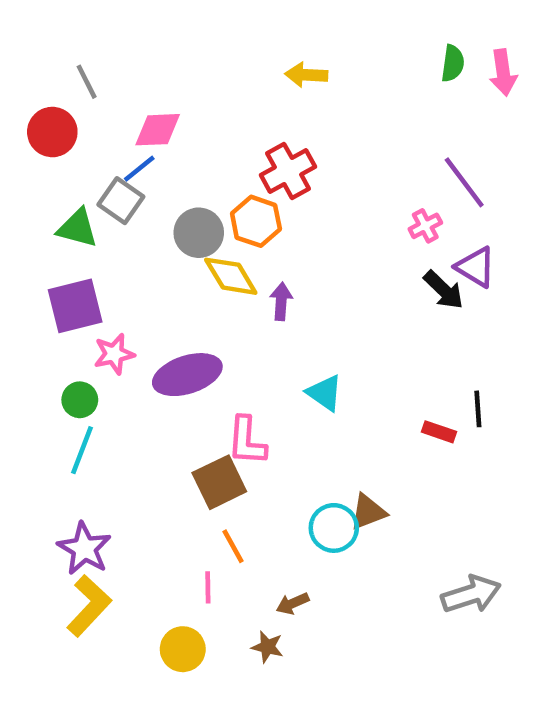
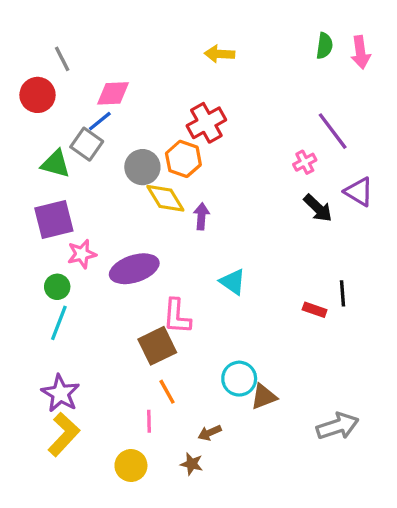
purple triangle: (476, 267) -> (359, 192), moved
brown triangle: (368, 512) -> (264, 397), moved

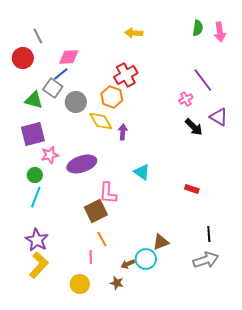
gray circle: (142, 167) -> (76, 102), moved
black line: (342, 293) -> (209, 234), moved
cyan circle: (239, 379) -> (146, 259), moved

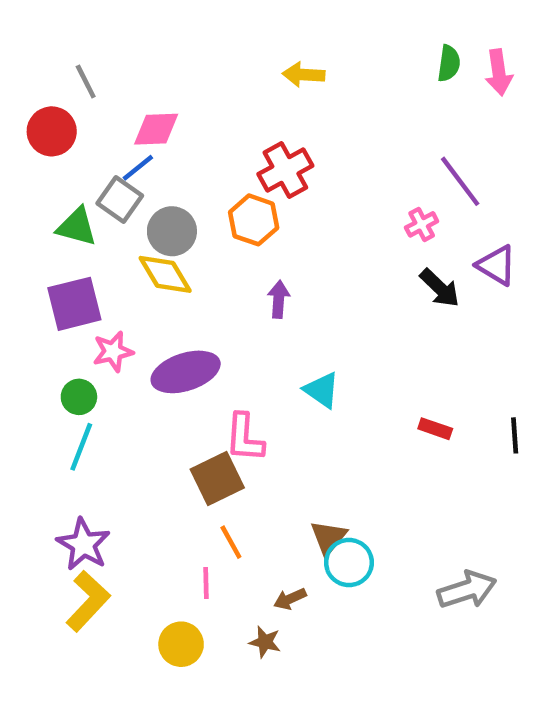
yellow diamond: (101, 121) -> (165, 274), moved
black line: (209, 234) -> (515, 435), moved
brown triangle: (161, 242) -> (329, 538), moved, turned -30
cyan circle: (146, 259) -> (349, 563), moved

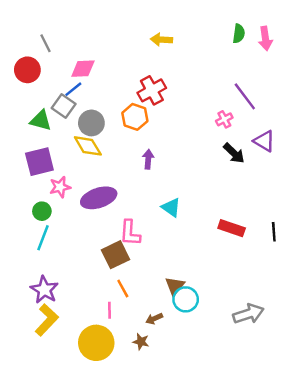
red rectangle: (435, 429) -> (232, 228), size x1.5
yellow circle: (181, 644) -> (96, 343), size x1.5

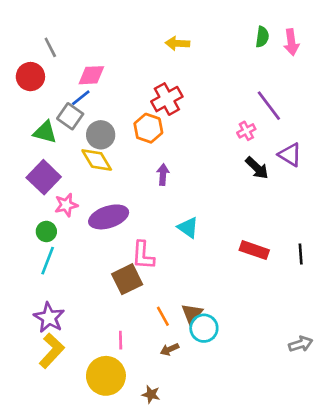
purple square: (39, 162) -> (44, 177), turned -32
orange line: (123, 288) -> (163, 316), moved
gray arrow: (248, 314) -> (301, 344), moved, size x0.7
brown star: (141, 342) -> (151, 394), moved

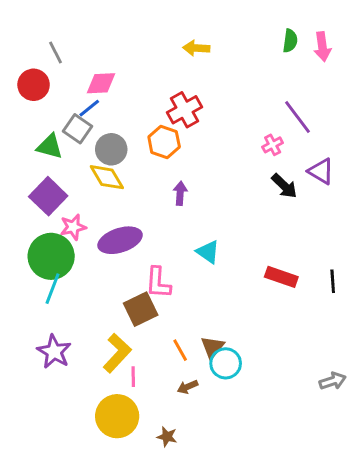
green circle: (46, 231) -> (51, 256), size x2.0
yellow L-shape: (52, 351) -> (117, 353), moved

